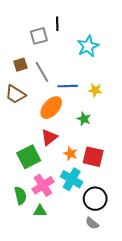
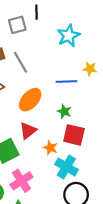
blue line: (68, 86) -> (66, 82), moved
yellow star: (95, 90) -> (90, 69), moved
red square: (93, 157) -> (74, 135), moved
cyan cross: (72, 179) -> (66, 167), moved

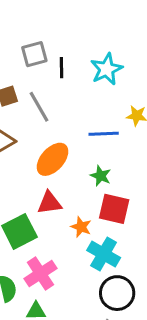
black line: (37, 12) -> (62, 68), moved
red triangle: (28, 131) -> (49, 203), turned 30

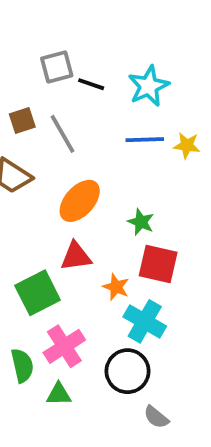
black line: (62, 68) -> (91, 84), turned -70
blue line: (104, 134) -> (145, 140), moved
black circle: (117, 293) -> (128, 371), moved

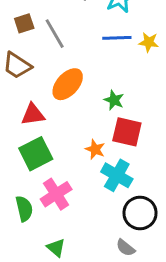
red triangle: (76, 256) -> (33, 115), moved
black circle: (128, 371) -> (140, 213), moved
green triangle: (59, 394) -> (56, 248), moved, turned 42

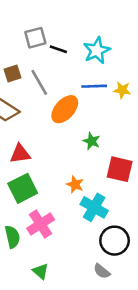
orange ellipse: (68, 84) -> (65, 109), moved
red square: (127, 132) -> (120, 169), moved

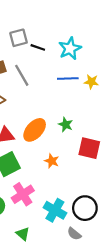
orange ellipse: (65, 109) -> (35, 130), moved
cyan cross: (94, 207) -> (55, 210), moved

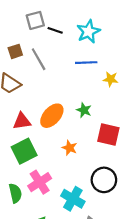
yellow star: (91, 82) -> (111, 79), moved
black circle: (85, 208) -> (104, 180), moved

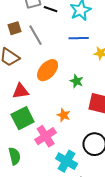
orange ellipse: (52, 116) -> (48, 70), moved
pink cross: (40, 182) -> (46, 136), moved

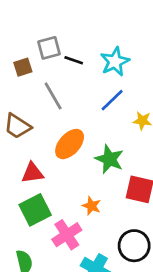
brown square: (15, 28) -> (23, 67), moved
blue line: (79, 38) -> (112, 100), turned -42
green star: (77, 81) -> (109, 159), size x1.5

